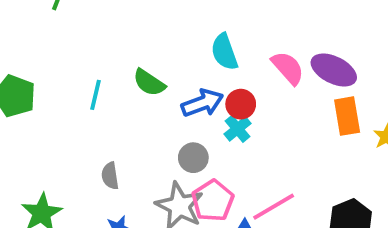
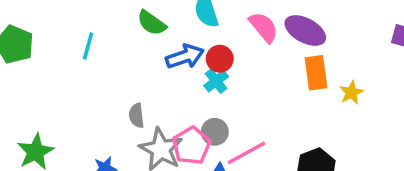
green semicircle: (149, 83) -> (152, 23), moved
gray circle: (193, 158) -> (215, 132), moved
gray semicircle: (110, 176) -> (136, 115), moved

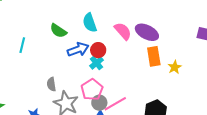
gray circle: (215, 132) -> (99, 103), moved
pink pentagon: (191, 146) -> (92, 90), moved

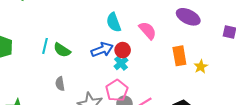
green semicircle: (58, 31) -> (62, 50), moved
purple ellipse: (147, 32) -> (188, 17), moved
gray semicircle: (51, 84) -> (60, 84), moved

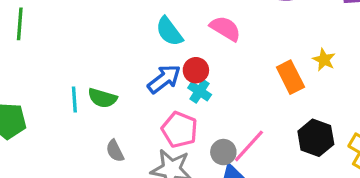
orange rectangle: (179, 56) -> (290, 77), moved
pink pentagon: (117, 90) -> (180, 130), moved

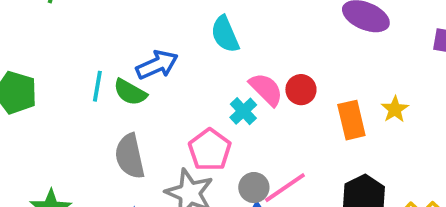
pink semicircle: (225, 28) -> (266, 89), moved
red circle: (196, 70) -> (301, 90), moved
blue arrow: (164, 79) -> (157, 65), moved
gray semicircle: (115, 151) -> (130, 156), size x1.6

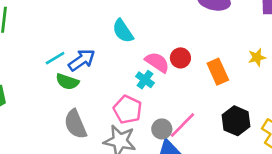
cyan line: (97, 86) -> (55, 58), moved, turned 60
yellow star: (395, 109) -> (257, 57), moved, turned 30

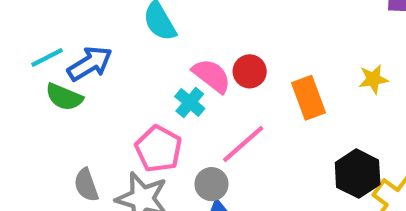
black hexagon: (236, 121) -> (358, 174), moved
gray semicircle: (75, 124) -> (86, 185), moved, size x0.7
pink line: (182, 125) -> (243, 144), moved

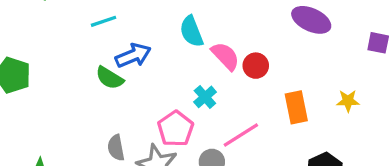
cyan line: (47, 58) -> (104, 21), moved
red circle: (250, 71) -> (256, 66), moved
pink semicircle: (212, 76) -> (225, 56), moved

